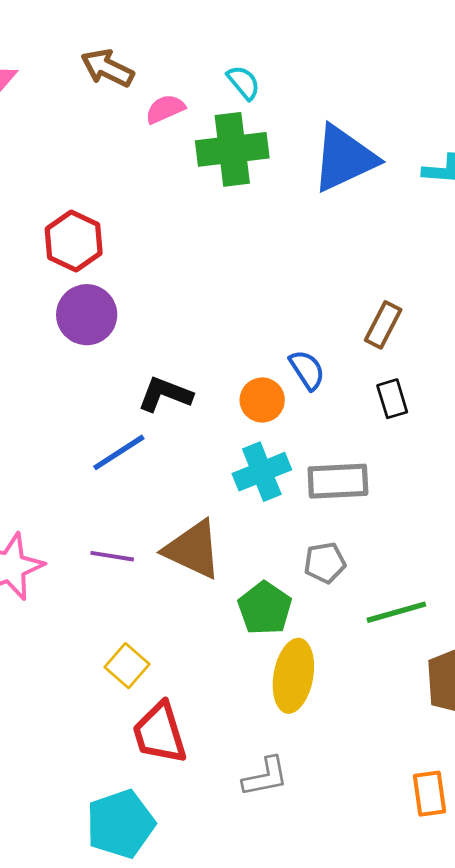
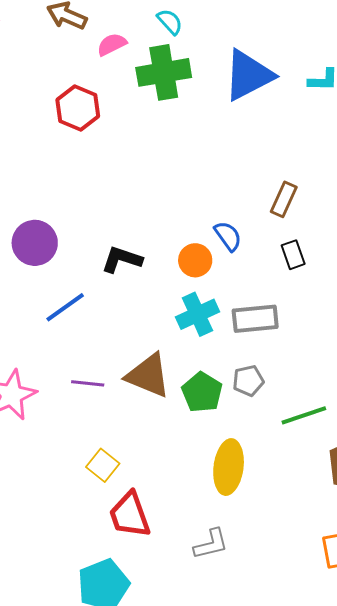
red hexagon: (74, 241) -> (78, 108), moved
purple circle: (87, 315) -> (35, 243), moved
blue line: (119, 452) -> (65, 307), moved
green pentagon: (265, 608) -> (202, 392), moved

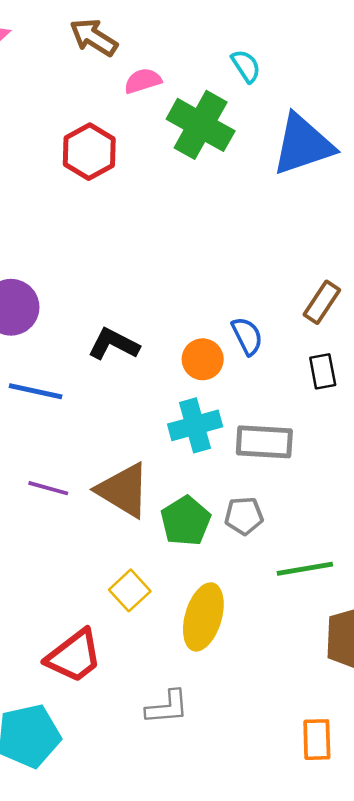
cyan semicircle: (170, 22) -> (246, 66), moved
green cross: (164, 72) -> (201, 125), turned 30
blue line: (65, 307) -> (36, 391), turned 39
yellow square: (103, 465) -> (130, 590), moved
red trapezoid: (130, 515) -> (74, 656), turned -117

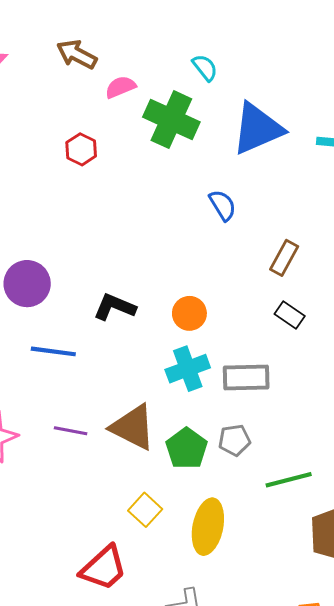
red hexagon: (89, 152) -> (81, 149), size x0.7
blue semicircle: (247, 336) -> (223, 205), moved
black rectangle: (323, 371) -> (290, 315), turned -40

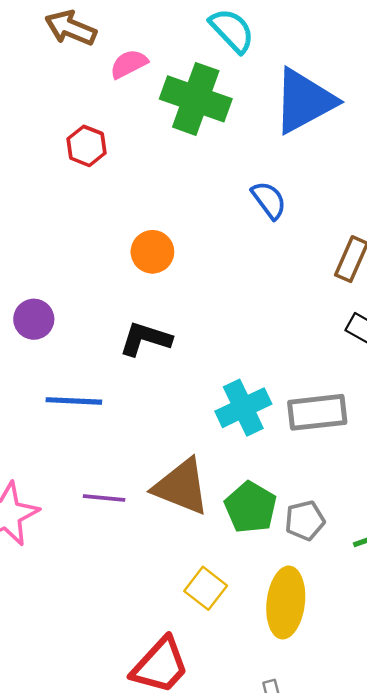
cyan semicircle: (205, 68) -> (232, 30), size x1.4
purple circle: (27, 284) -> (34, 319), size x0.7
orange circle: (189, 313) -> (152, 252), moved
gray pentagon: (234, 440) -> (305, 521), moved

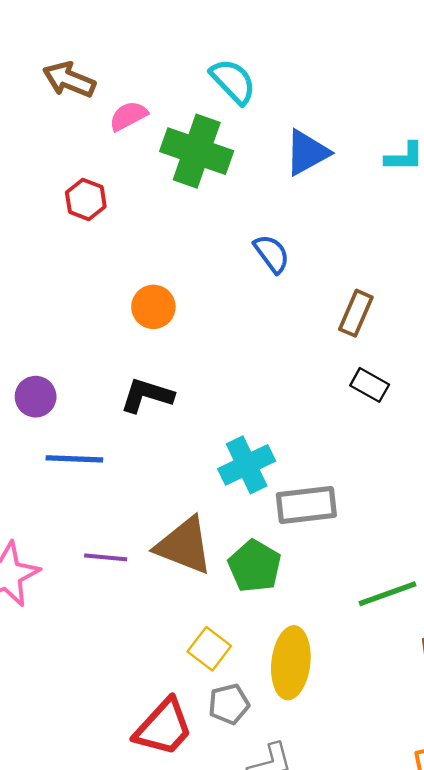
blue triangle: (304, 101) -> (307, 153), size x0.7
purple circle: (34, 319) -> (36, 397), moved
gray rectangle: (317, 412) -> (306, 505), moved
gray pentagon: (305, 521) -> (229, 704), moved

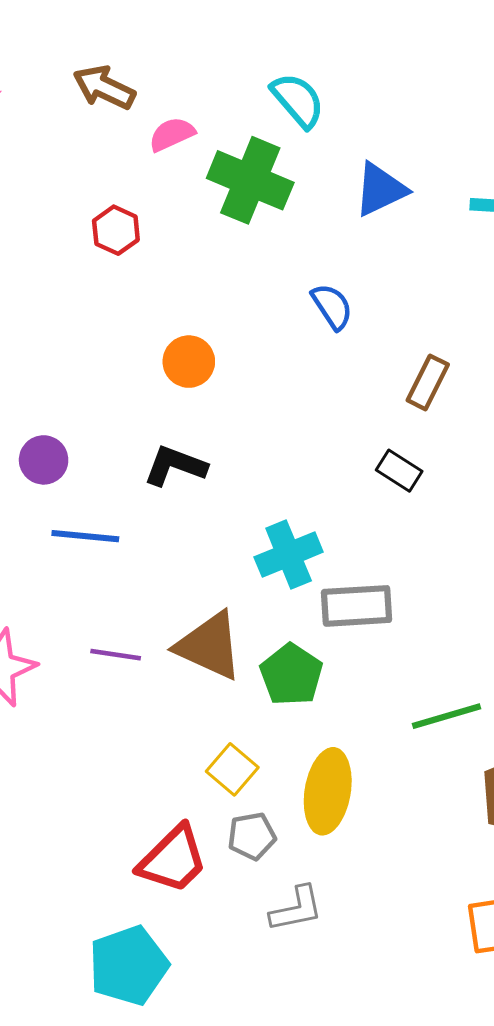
black rectangle: (370, 385) -> (399, 471), moved

